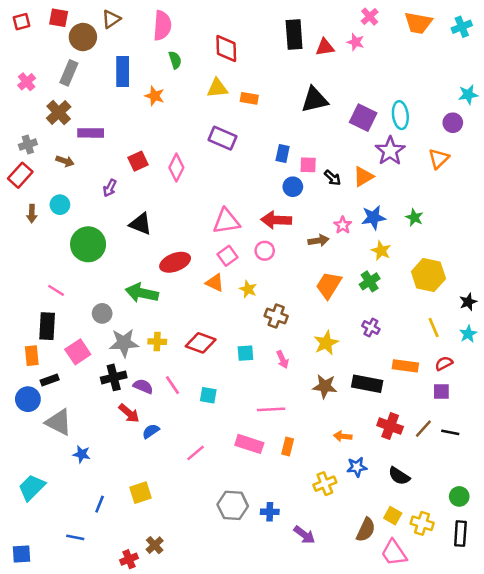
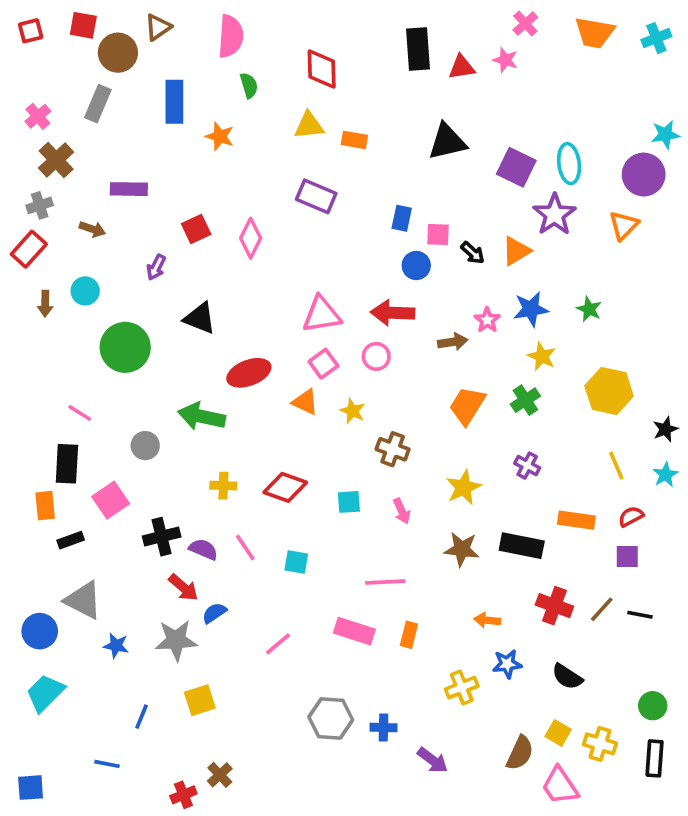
brown cross: (59, 112) -> (56, 160), moved
purple circle: (453, 123) -> (644, 175), size x1.5
gray star: (124, 343) -> (176, 640), moved
blue circle: (28, 399) -> (40, 631), moved

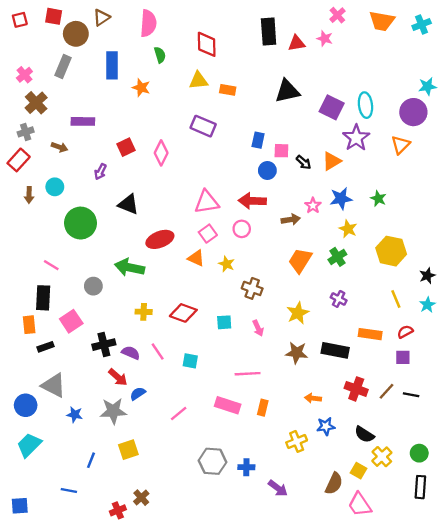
yellow cross: (600, 744) -> (382, 457), moved, turned 30

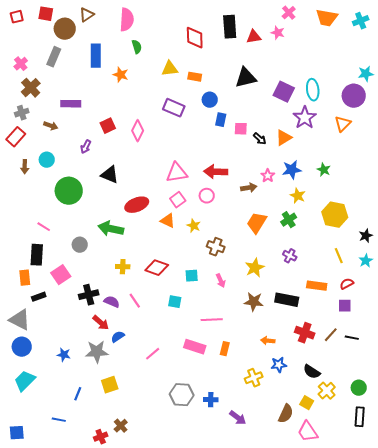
red diamond: (207, 44) -> (195, 38), moved
blue circle: (267, 170) -> (210, 100), moved
cyan square: (190, 361) -> (175, 302), moved
gray triangle: (54, 385) -> (20, 320), moved

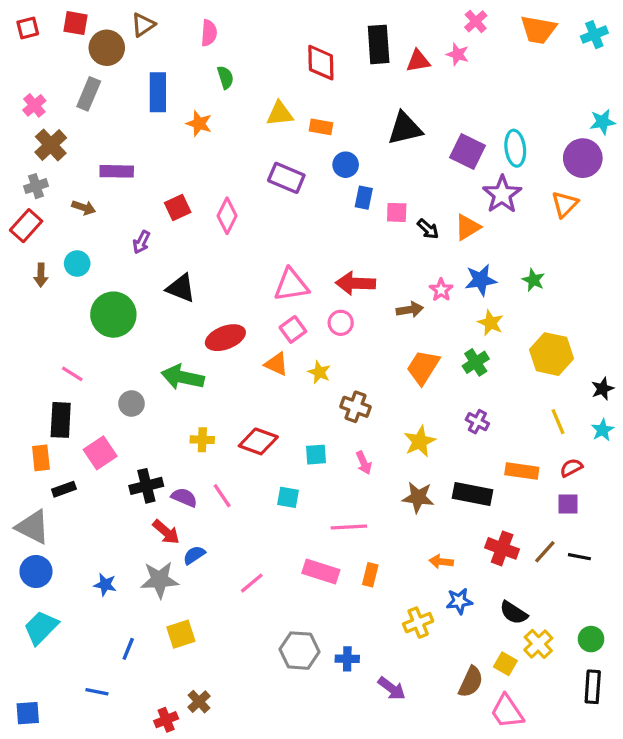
pink semicircle: (127, 20) -> (209, 33), size x0.7

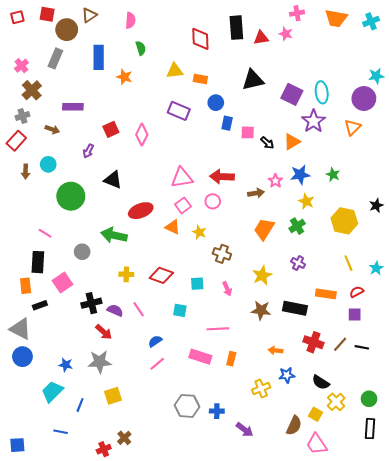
pink cross: (476, 21) -> (297, 13), turned 32
black star: (603, 389) -> (376, 205), moved
blue semicircle: (194, 555) -> (155, 341), moved
cyan trapezoid: (41, 628) -> (52, 392), moved

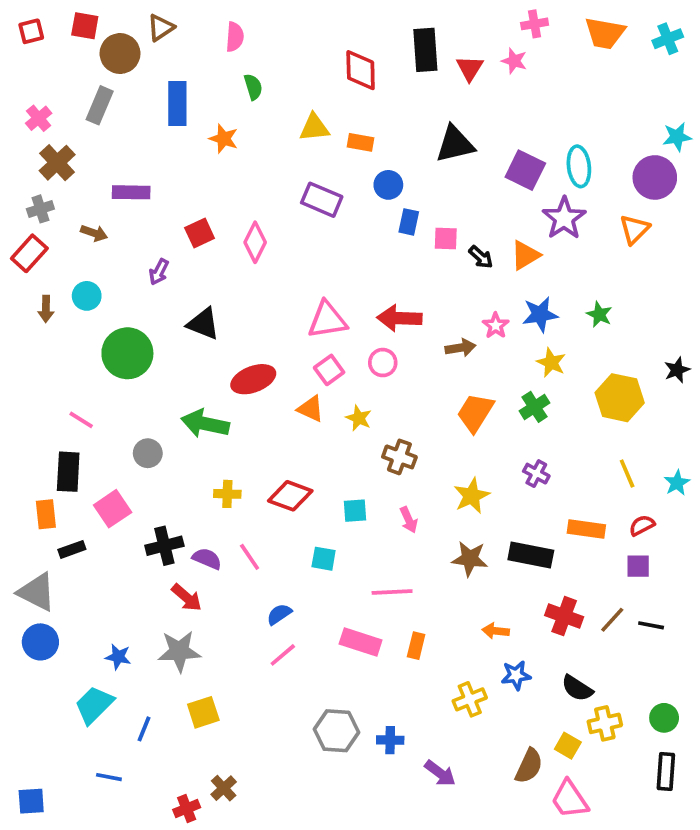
red triangle: (261, 38) -> (470, 68), turned -49
yellow cross: (336, 402) -> (605, 723), turned 30

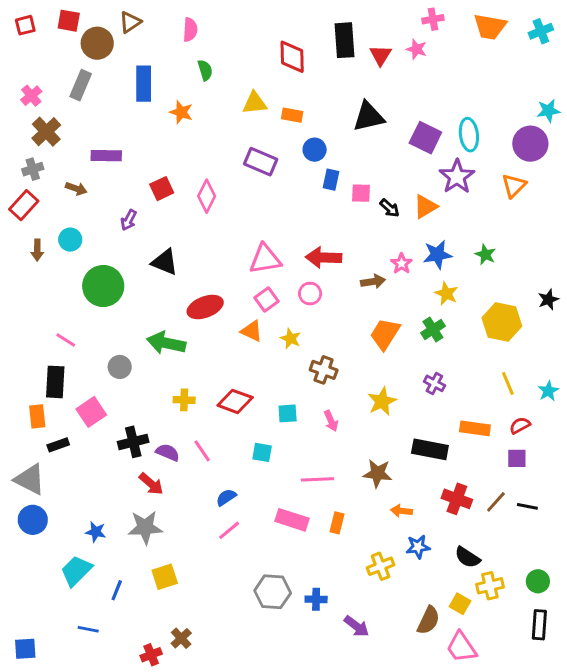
brown star: (470, 559) -> (377, 473), moved

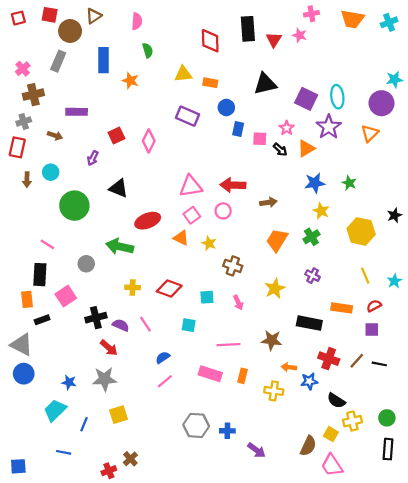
brown cross: (46, 132) -> (33, 95), turned 30
red rectangle: (24, 205) -> (17, 147), turned -30
pink star: (401, 264) -> (287, 128), moved
blue star: (418, 547) -> (309, 381), moved
yellow cross: (380, 566) -> (274, 391), moved, turned 30

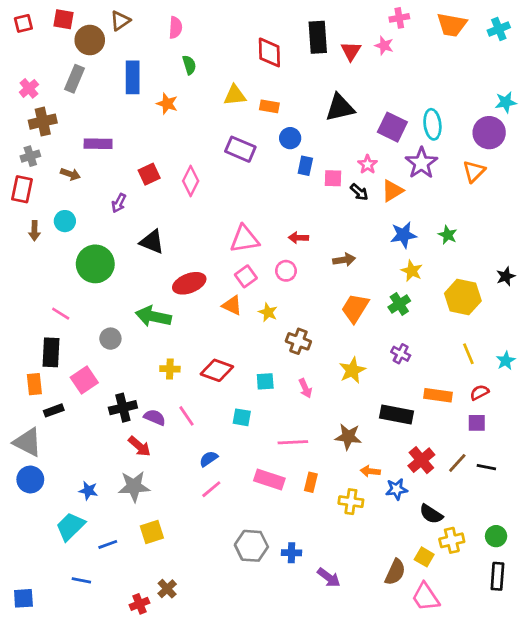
red arrow: (233, 185) -> (298, 238), size x0.6
red cross: (329, 359) -> (421, 460), turned 30
blue line: (84, 424) -> (108, 544), turned 48

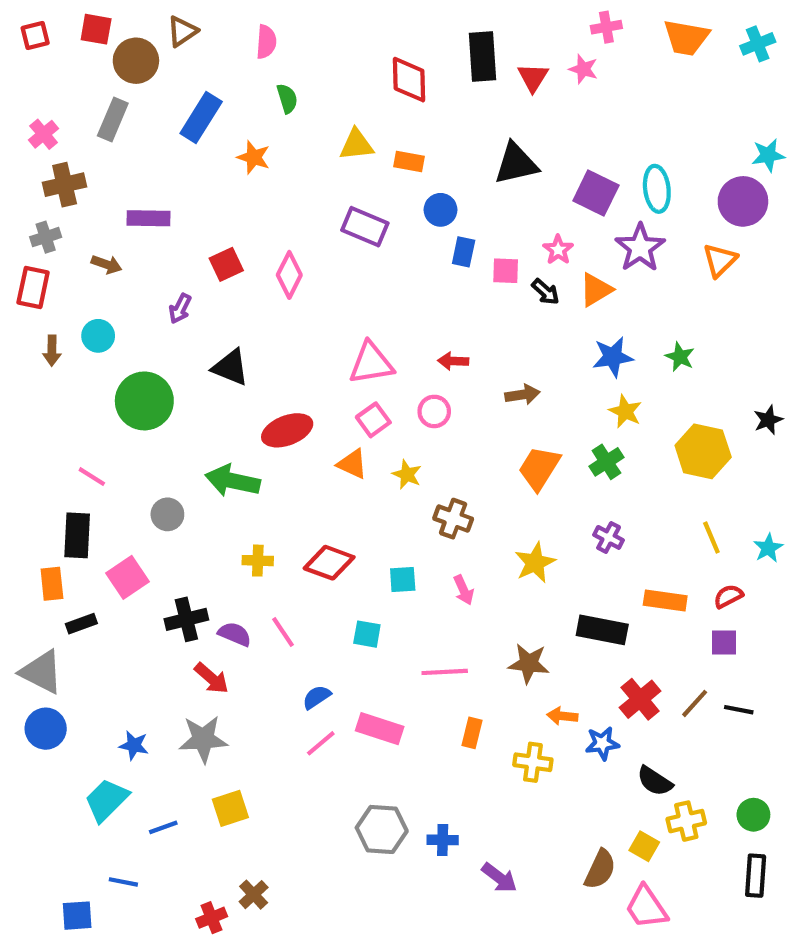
blue rectangle: (133, 77) -> (201, 117), turned 32
pink rectangle: (269, 480) -> (380, 729), moved
blue square: (23, 598) -> (77, 916), moved

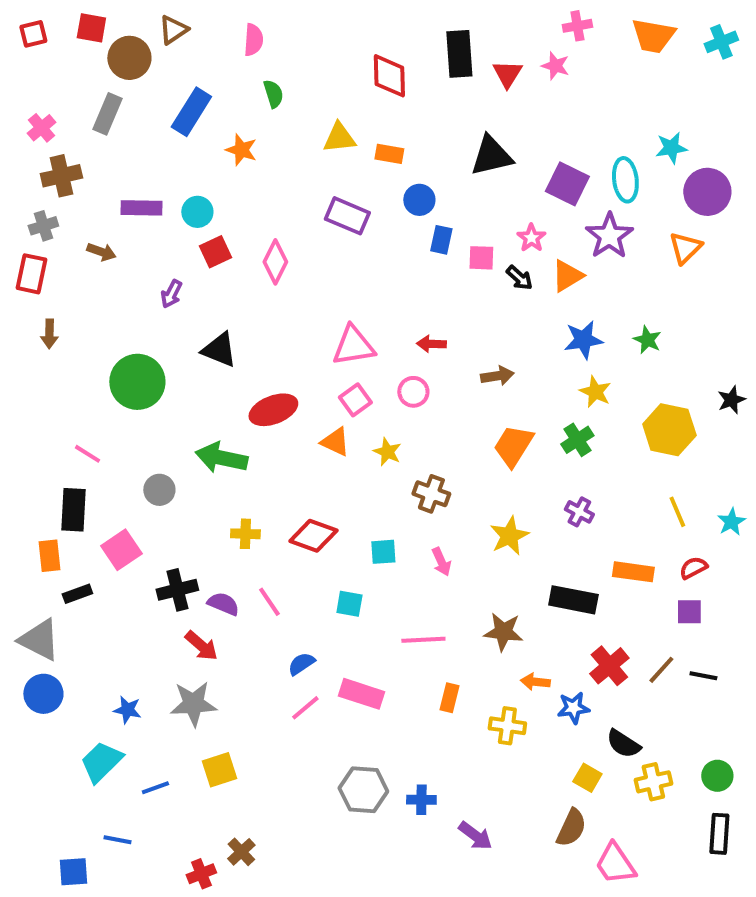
cyan star: (768, 155) -> (671, 148), moved
cyan circle: (98, 336) -> (197, 212), moved
yellow square: (644, 846) -> (587, 778), moved

